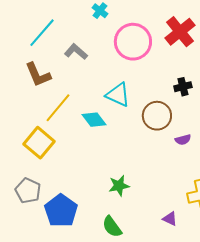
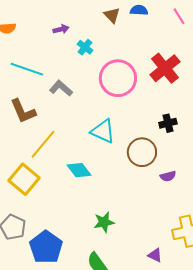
cyan line: (42, 33) -> (27, 69), turned 68
cyan diamond: (94, 120) -> (79, 170), moved

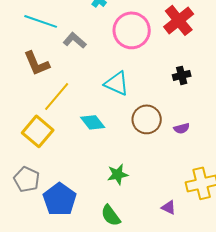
brown circle: (142, 152) -> (147, 119), moved

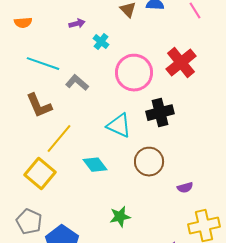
black cross: (182, 75) -> (160, 113), moved, size x1.5
purple semicircle: (182, 128) -> (185, 188), moved

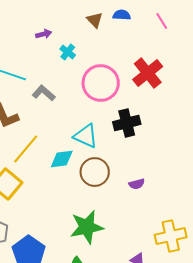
brown circle: (149, 162) -> (95, 172), moved
cyan diamond: (95, 165) -> (62, 159), moved, turned -60
purple semicircle: (185, 188) -> (137, 184), moved
green star: (120, 217) -> (87, 227), size x1.6

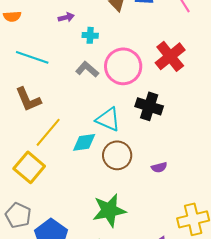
cyan cross: (68, 52) -> (90, 35), turned -35
gray L-shape: (44, 93) -> (87, 69), moved
black cross: (127, 123) -> (149, 106), turned 32

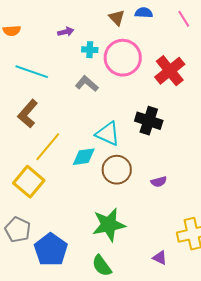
pink circle: (123, 66) -> (123, 58), moved
brown L-shape: (28, 99) -> (28, 114), turned 64

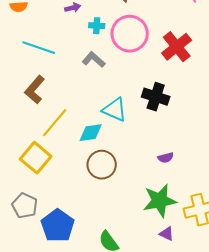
brown circle: (117, 170) -> (102, 165), moved
green star: (109, 225) -> (160, 201), moved

